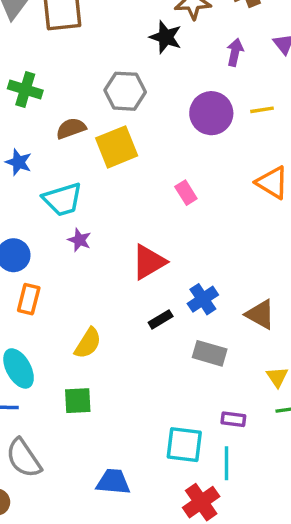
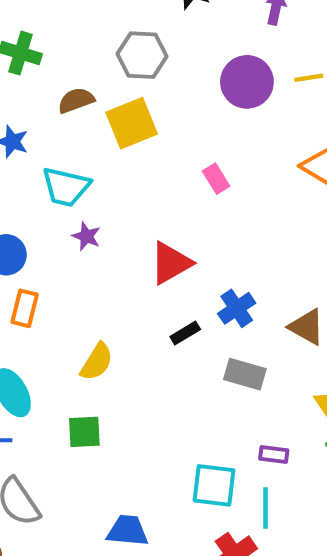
cyan trapezoid: (63, 199) -> (66, 187), turned 30

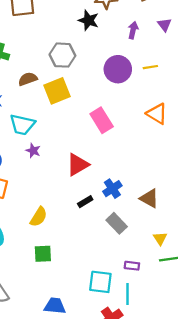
pink rectangle: (216, 179) -> (102, 120), size x1.6
gray rectangle: (245, 374) -> (117, 223), turned 30
green square: (84, 432) -> (43, 254), moved

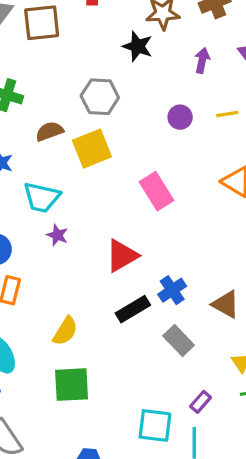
purple circle: (118, 69) -> (180, 117), size x0.6
black rectangle: (85, 202) -> (133, 309), size x1.5
green square: (43, 254) -> (72, 385), size x1.4
purple rectangle: (132, 266) -> (201, 402), turned -56

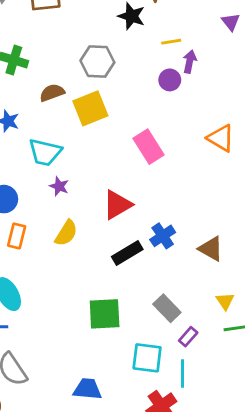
purple arrow: (202, 60) -> (190, 62), moved
yellow line: (227, 114) -> (171, 42), moved
yellow semicircle: (65, 331) -> (66, 233), moved
gray rectangle: (179, 341) -> (167, 308), moved
green square: (72, 385) -> (105, 314), moved

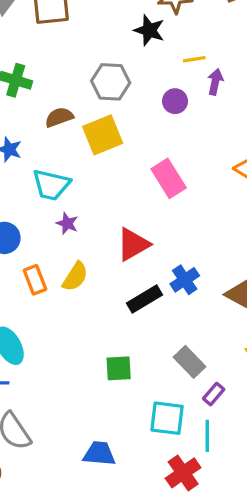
purple circle: (170, 80) -> (175, 101), moved
orange rectangle: (17, 236) -> (35, 280), moved, turned -35
green square: (105, 314) -> (119, 368), size x0.7

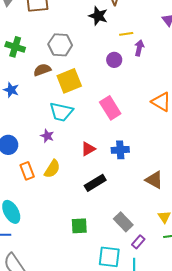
gray hexagon: (111, 82) -> (60, 45), moved
cyan trapezoid: (51, 185) -> (61, 112), moved
red triangle: (133, 244) -> (88, 149), size x0.7
blue cross: (185, 280) -> (120, 150), moved, turned 30

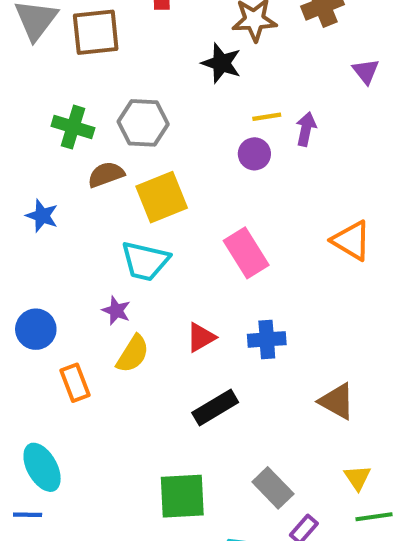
yellow line: (126, 34) -> (267, 117), moved
green cross: (15, 47) -> (73, 127), moved
yellow semicircle: (52, 169) -> (133, 354), moved
green square: (79, 226) -> (182, 496), size x1.4

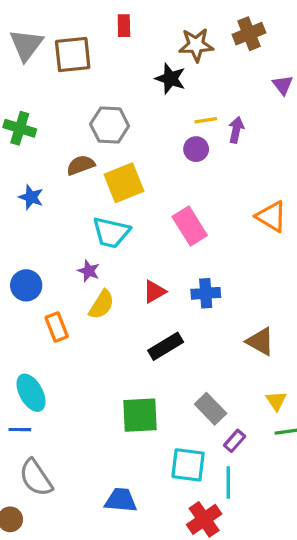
green cross: (73, 127) -> (20, 128), moved

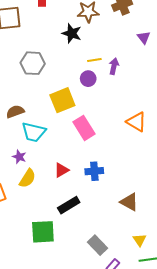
brown semicircle: (81, 165) -> (15, 112), moved
yellow square: (124, 183) -> (62, 100), moved
green square: (140, 415) -> (43, 232), moved

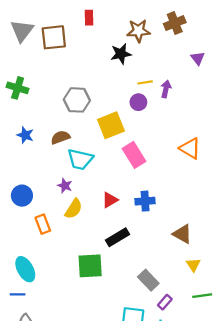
black star: (72, 33) -> (121, 54), turned -30
gray hexagon: (33, 63) -> (77, 100), moved
yellow triangle: (140, 240) -> (193, 265), moved

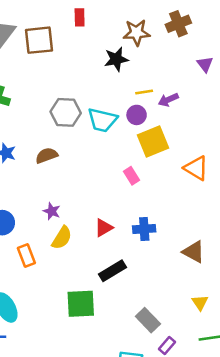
purple arrow: (166, 89) -> (168, 100), turned -126
yellow square: (111, 125) -> (153, 142), moved
pink rectangle: (134, 155) -> (131, 176), size x0.6
cyan trapezoid: (80, 159) -> (102, 120), moved
brown triangle: (182, 234) -> (194, 252), moved

